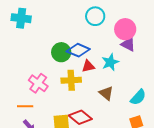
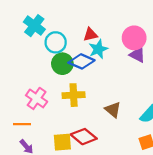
cyan circle: (95, 16) -> (56, 42), moved
cyan cross: (21, 18) -> (34, 26), moved, turned 30
cyan star: (110, 62) -> (98, 49), moved
red triangle: (88, 66) -> (90, 35), moved

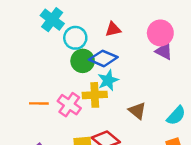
cyan star: (98, 49) -> (108, 80), moved
pink cross: (37, 98) -> (69, 105), moved
orange line: (22, 124) -> (39, 103), moved

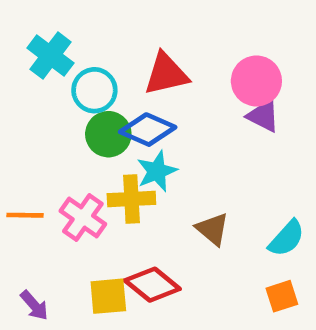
red triangle: (113, 29) -> (166, 74), size x1.5

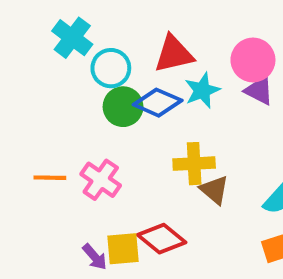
cyan star: (157, 171) -> (202, 90), moved
yellow cross: (131, 199) -> (194, 164), moved
purple arrow: (34, 305) -> (95, 257), moved

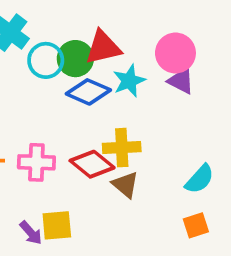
green circle: (123, 107) -> (75, 59), moved
pink cross: (101, 180) -> (36, 162), turned -33
brown triangle: (214, 190) -> (125, 185), moved
red diamond: (162, 239) -> (92, 164), moved

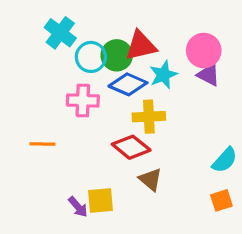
yellow cross: (122, 148) -> (149, 117), moved
pink cross: (36, 162) -> (83, 100), moved
brown triangle: (125, 185) -> (151, 179), moved

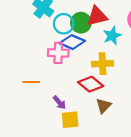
blue diamond: (128, 84) -> (72, 42), moved
brown triangle: (151, 179) -> (104, 106), turned 35
purple arrow: (78, 207) -> (59, 102), moved

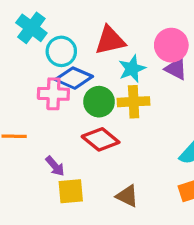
green circle: (81, 23) -> (99, 102), moved
yellow cross: (102, 64) -> (134, 102), moved
brown triangle: (104, 106) -> (127, 196), moved, turned -49

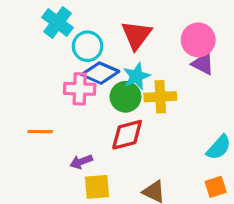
red triangle: (110, 40) -> (137, 35), turned -40
cyan star: (132, 69) -> (137, 76), moved
red diamond: (101, 139) -> (127, 135), turned -54
purple arrow: (55, 166) -> (81, 162), turned 110

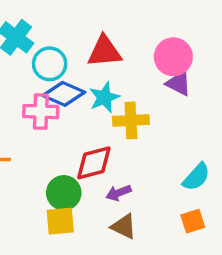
red triangle: (137, 35) -> (104, 51), turned 48
green circle: (125, 97) -> (64, 193), moved
purple arrow: (81, 162) -> (119, 193), moved

